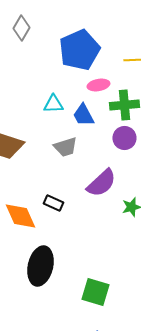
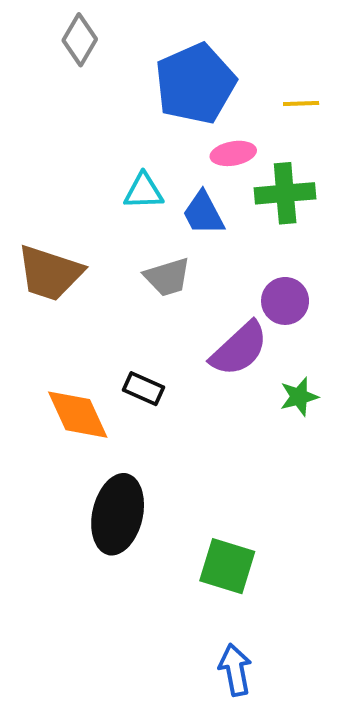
purple circle: (124, 138) -> (285, 301), moved

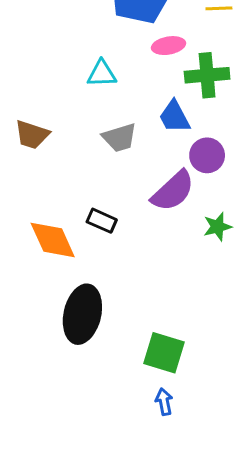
blue trapezoid: (203, 213) -> (174, 117), moved
brown trapezoid: (50, 273) -> (32, 135), size x0.7
blue arrow: (235, 670) -> (164, 402), moved, size x0.7

